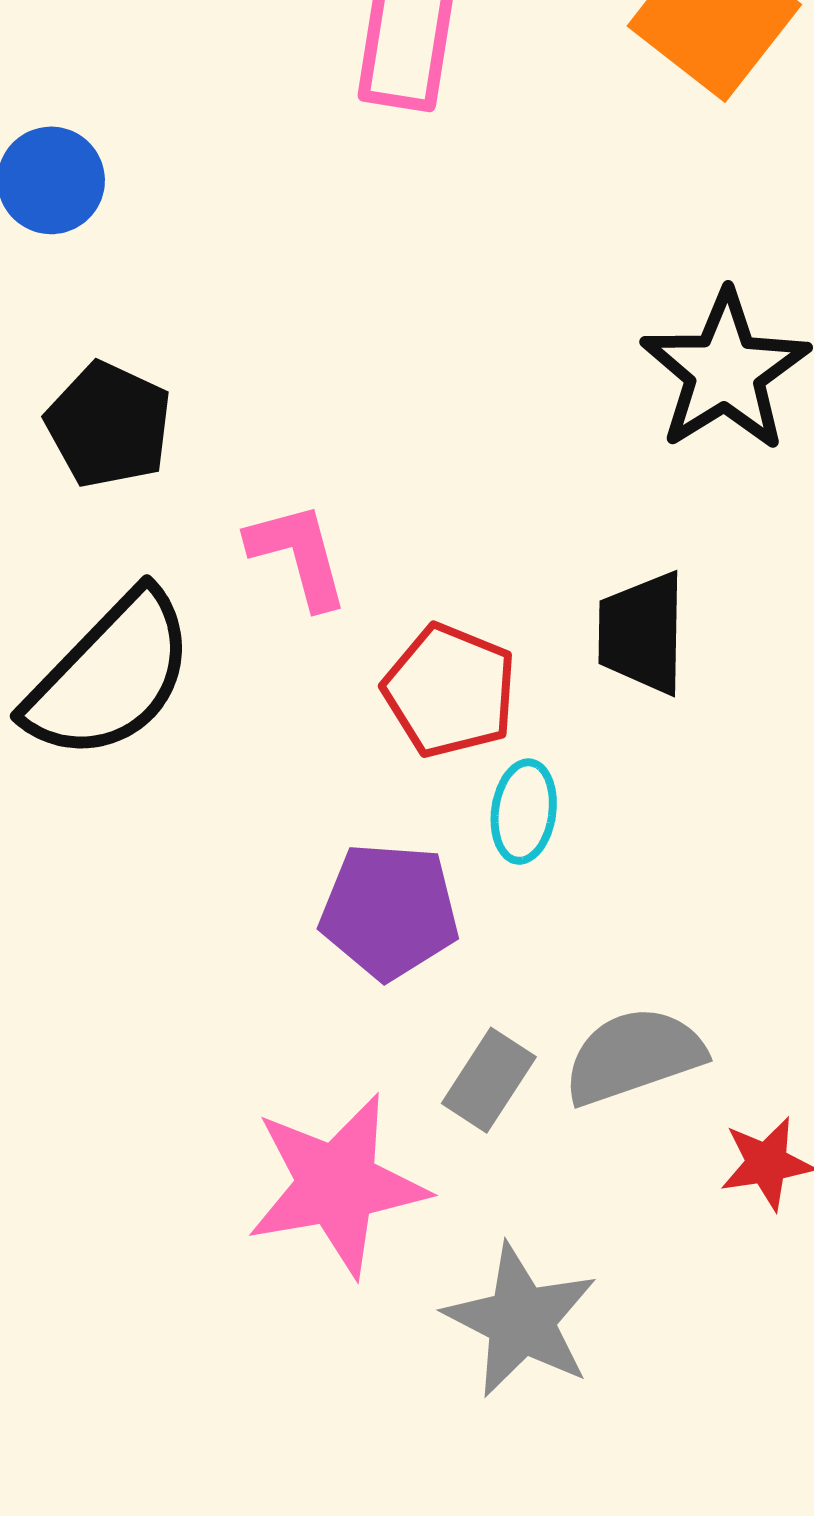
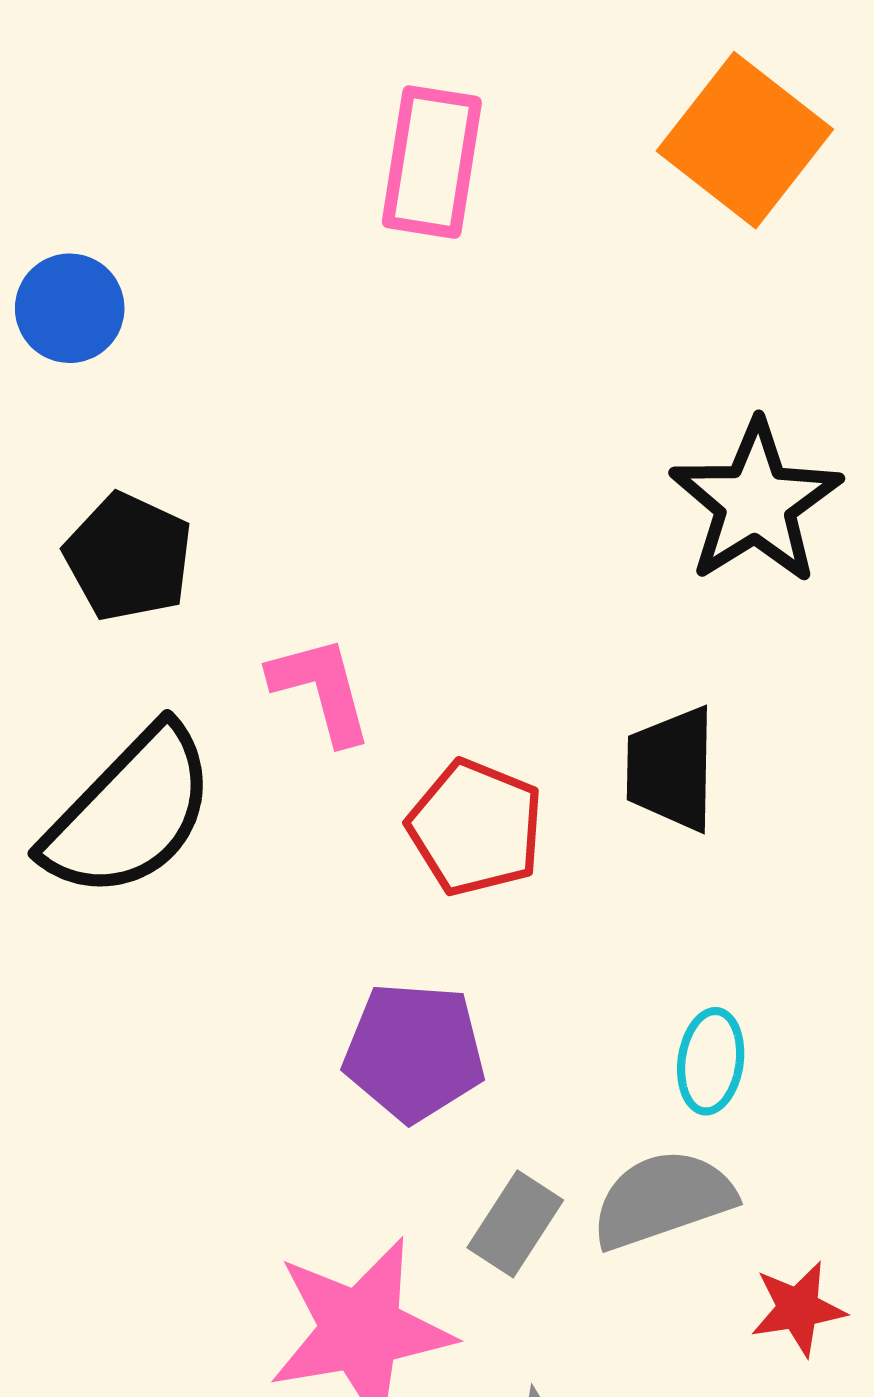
cyan ellipse: (524, 812) -> (711, 1061), moved

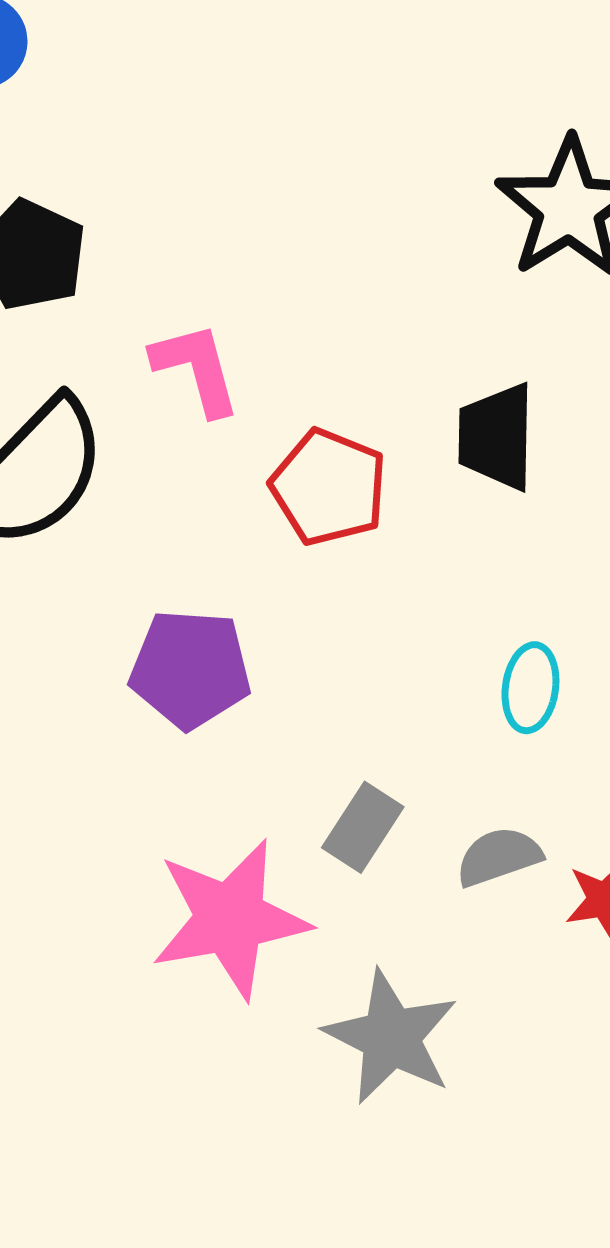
purple pentagon: (414, 1052) -> (190, 669), moved
gray semicircle: (663, 1199) -> (499, 857), moved, size x0.7

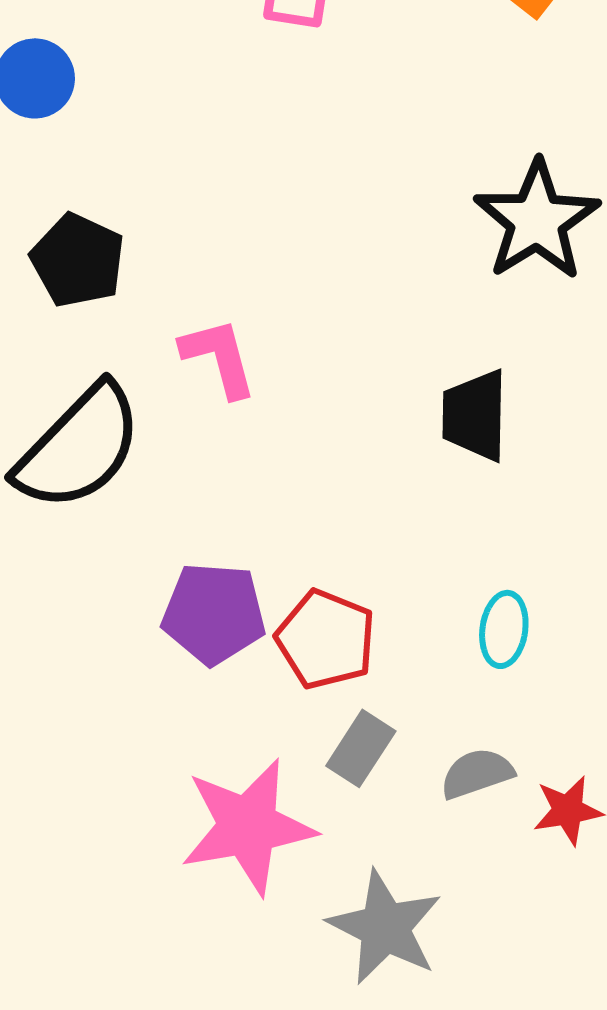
red pentagon: (329, 487) -> (326, 639), moved

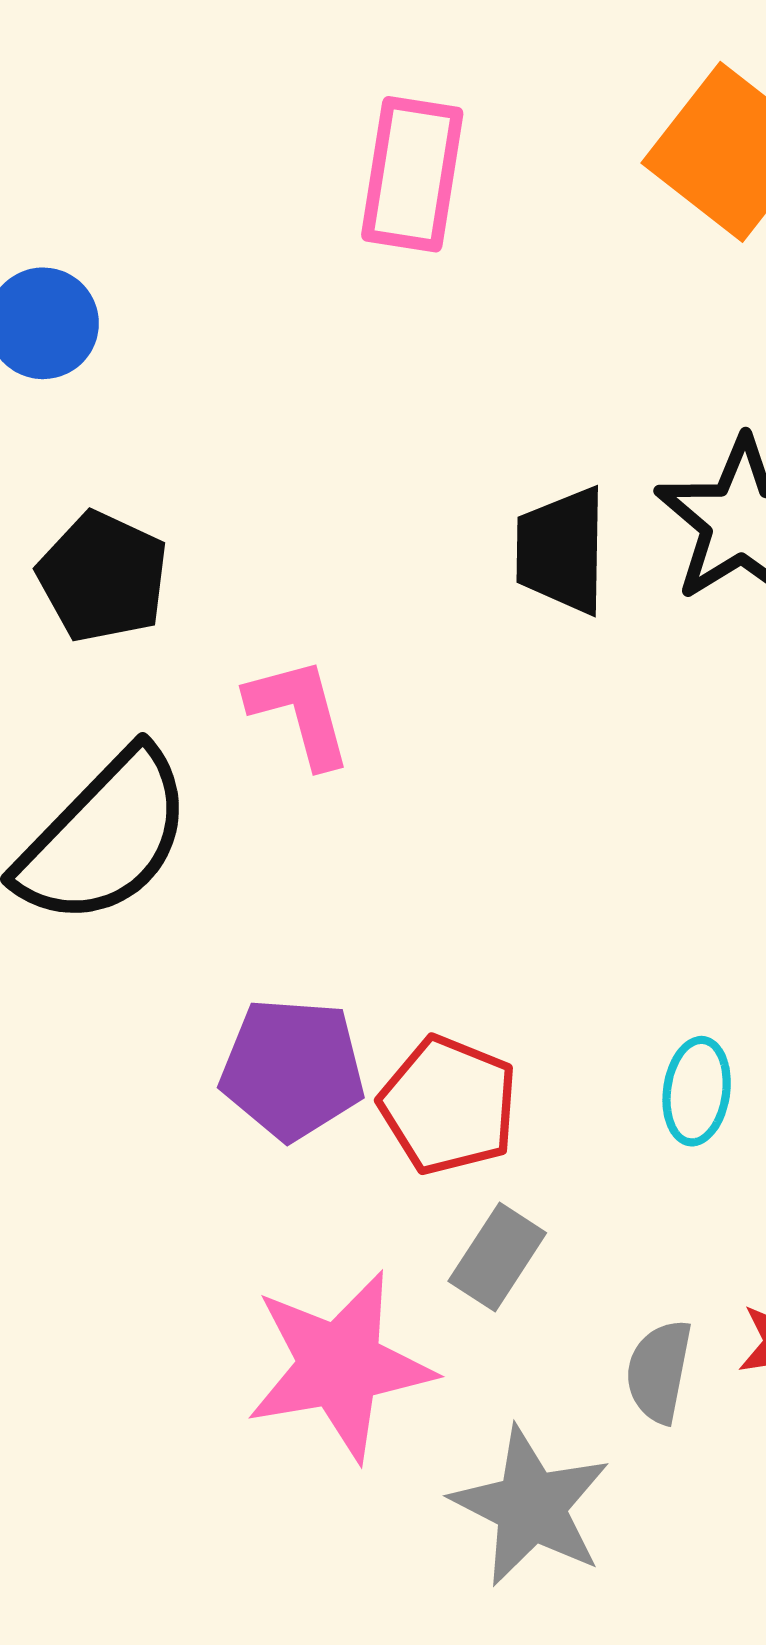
black trapezoid: (475, 415) -> (561, 550), moved
gray semicircle: (477, 773) -> (659, 1371), moved, turned -60

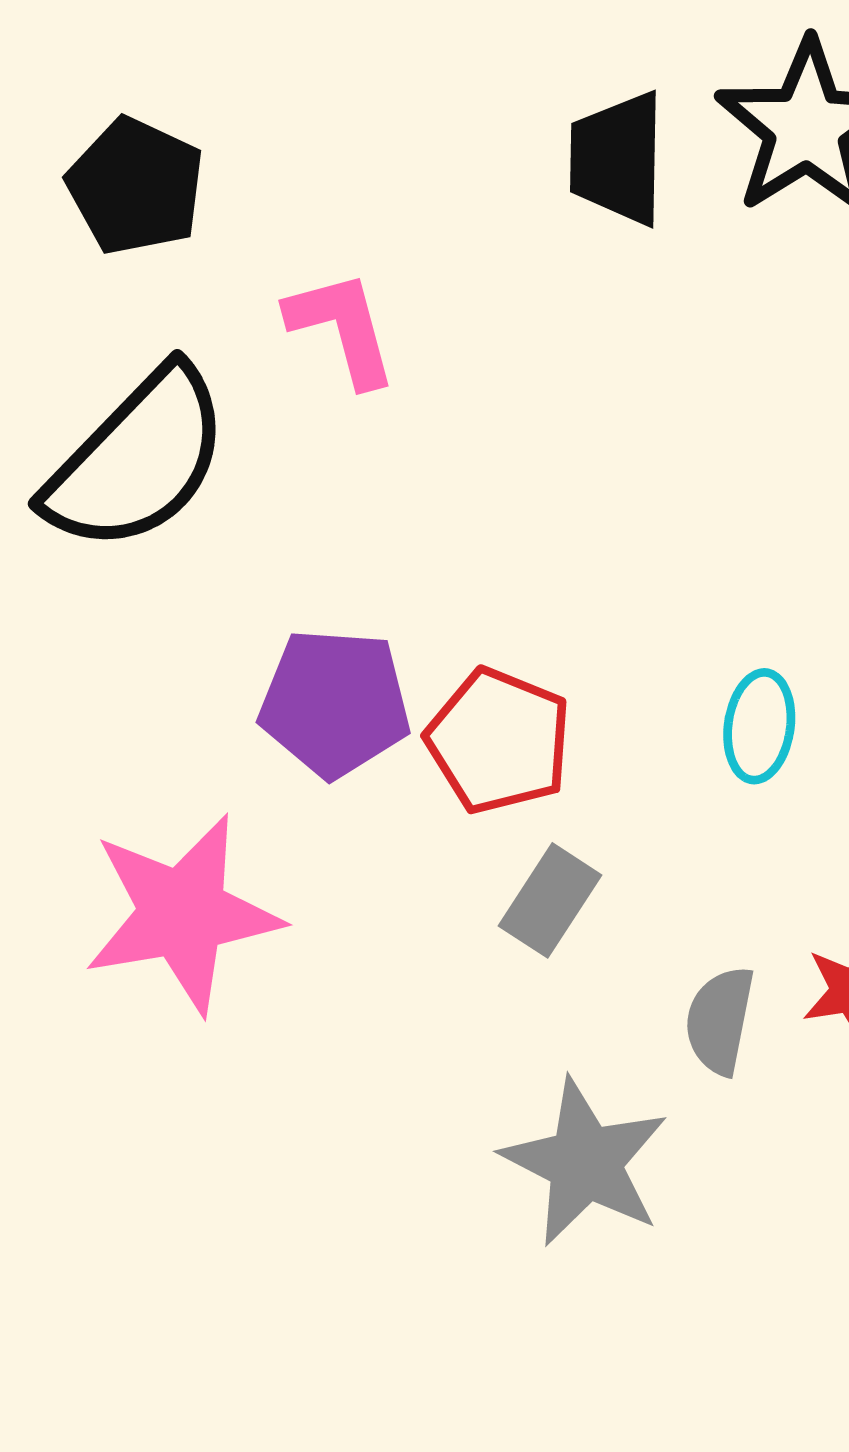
pink star: (340, 1366) -> (183, 914), moved

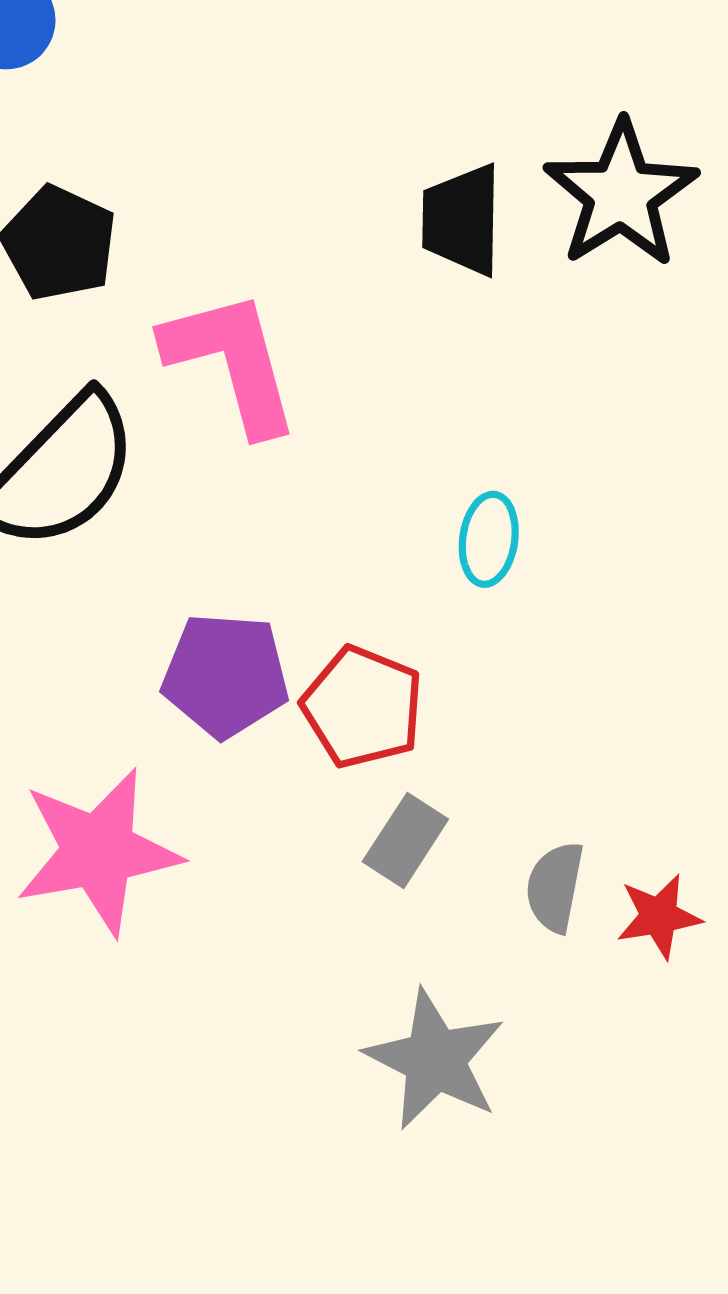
pink L-shape: (342, 328) -> (232, 362), size x1.5
cyan ellipse: (759, 726) -> (489, 539), moved
gray semicircle: (720, 1020) -> (555, 887), moved

